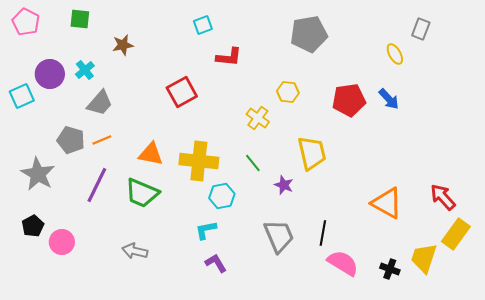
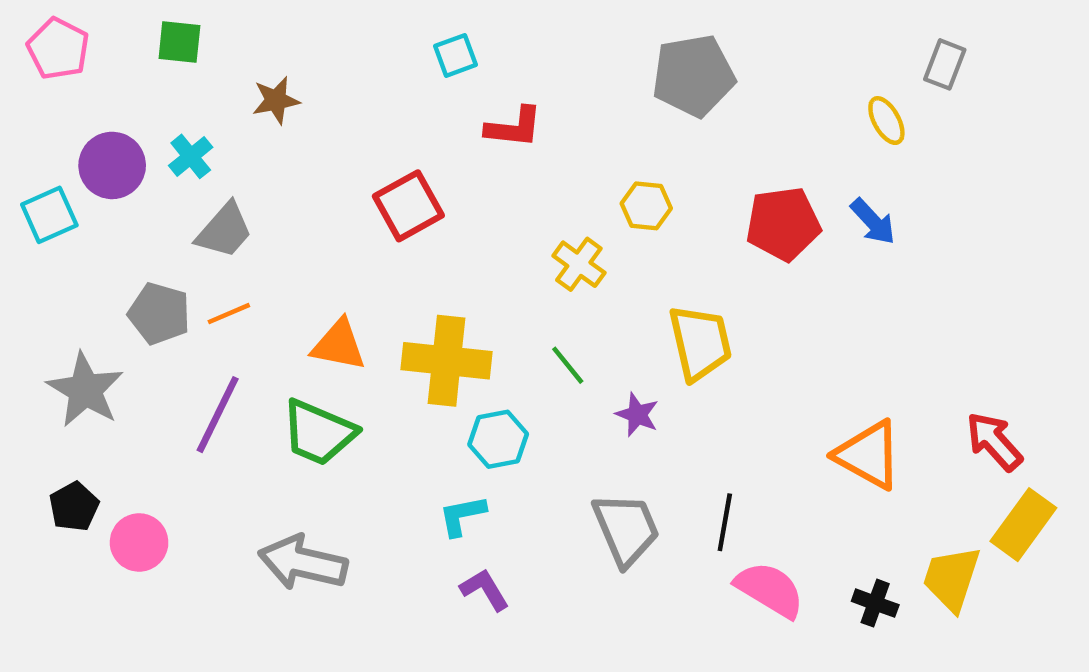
gray arrow: (135, 251) -> (303, 563), size x1.5

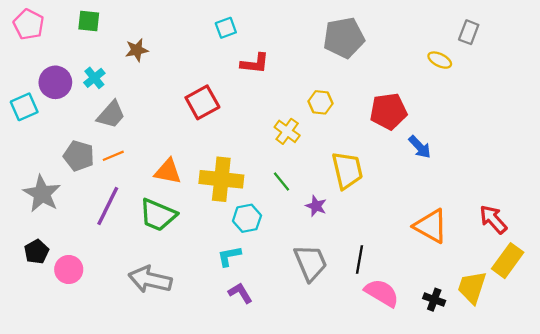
yellow ellipse: (886, 121) -> (440, 60), turned -35
blue arrow: (873, 222) -> (420, 147), moved

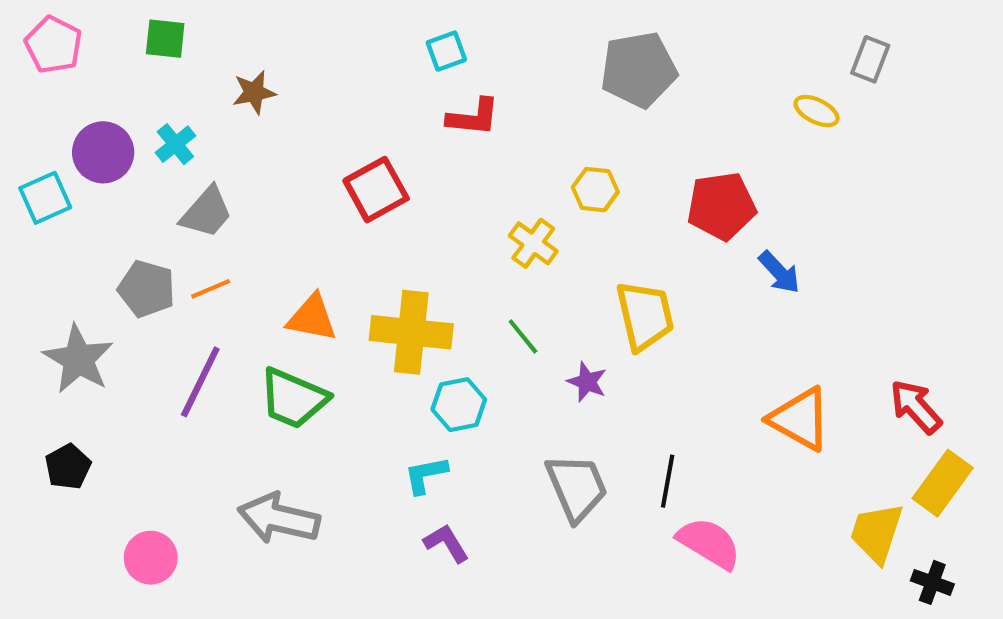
cyan square: (226, 28) -> (446, 51), moved
pink circle: (69, 269) -> (151, 558), moved
black cross: (434, 300) -> (932, 582), moved

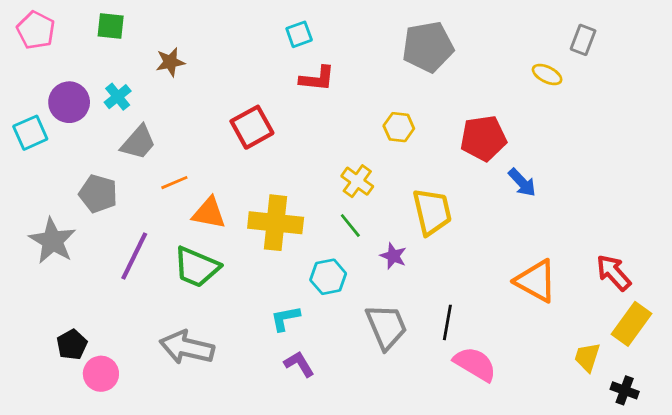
yellow cross: (533, 243) -> (357, 181), moved
orange line: (211, 289) -> (174, 183), moved
cyan hexagon: (459, 405) -> (328, 277), moved
black pentagon: (68, 467) -> (72, 345), moved
yellow trapezoid: (876, 533) -> (587, 357), size x0.7

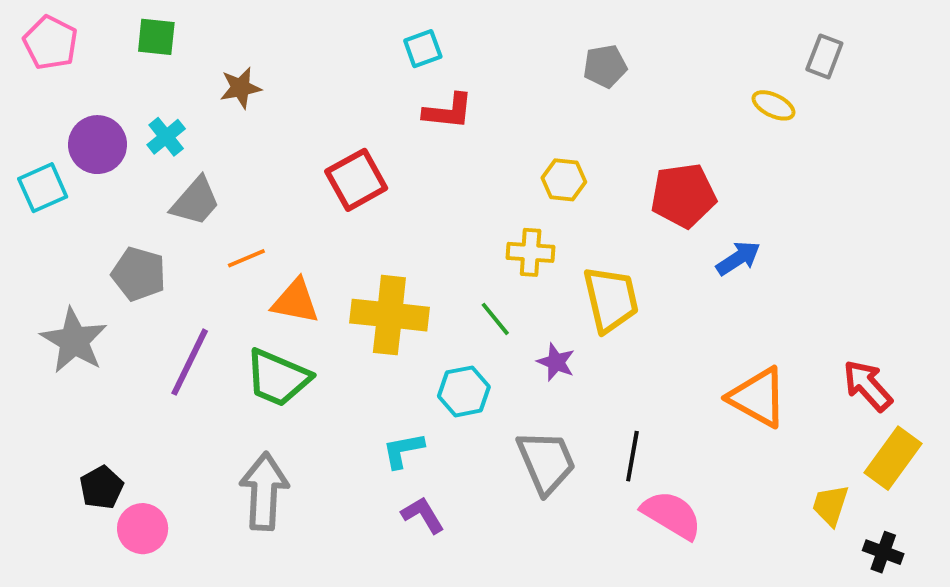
gray pentagon: (428, 47) -> (605, 66), size x0.6
yellow cross: (357, 181) -> (531, 252), moved, turned -32
blue arrow: (522, 183) -> (738, 258), turned -80
gray arrow: (187, 347) -> (264, 491), turned 80

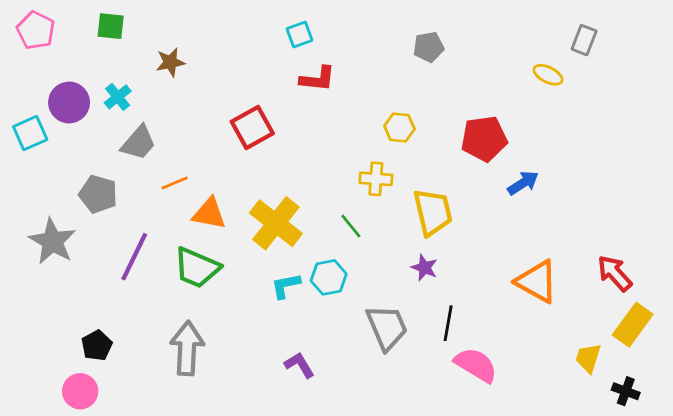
yellow cross: (389, 315) -> (276, 223), turned 32
purple star: (556, 362) -> (424, 268), moved
cyan L-shape: (403, 450) -> (286, 286), moved
black pentagon: (101, 487) -> (97, 345), moved
pink circle: (143, 529) -> (80, 391), moved

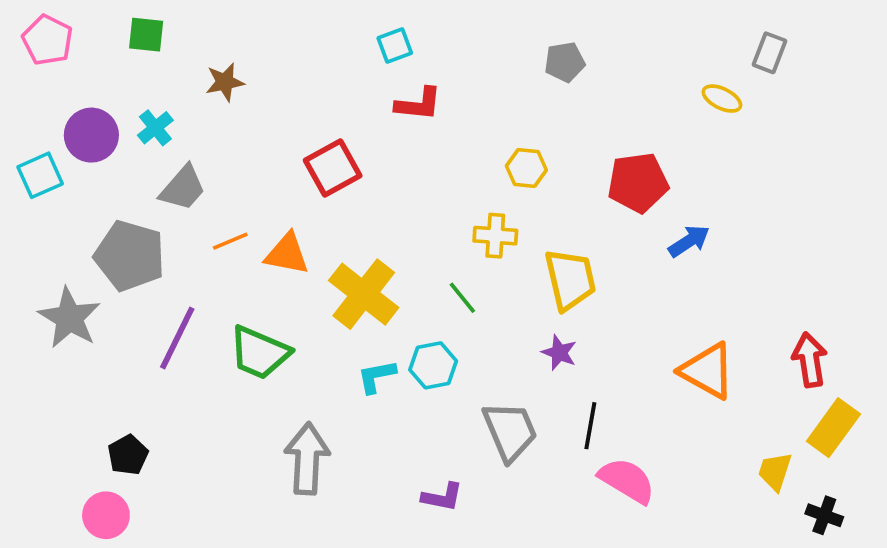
gray pentagon: (98, 194) -> (130, 256), size x1.4
orange triangle: (209, 214) -> (287, 254), moved
red arrow: (615, 273) -> (810, 360), turned 33
gray arrow: (187, 348) -> (307, 459), moved
purple L-shape: (299, 365) -> (442, 497), moved, turned 132

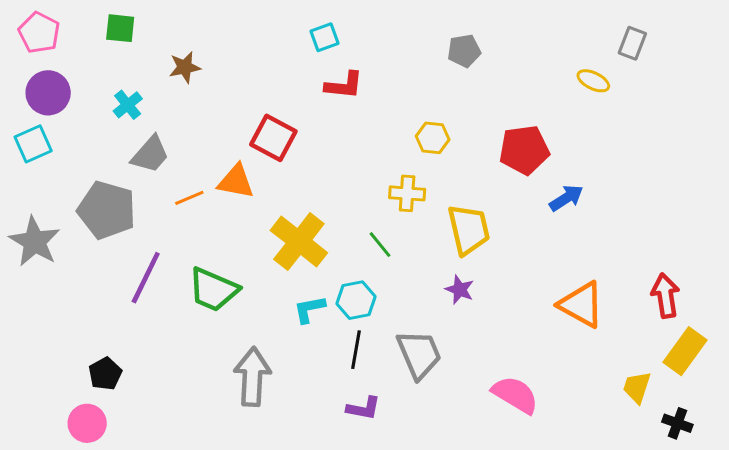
purple circle: (91, 135) -> (48, 93), moved
red square: (333, 168) -> (273, 138), turned -33
orange triangle: (287, 254) -> (236, 181), moved
gray star: (69, 318) -> (35, 242), moved
black line: (590, 426) -> (356, 350), moved

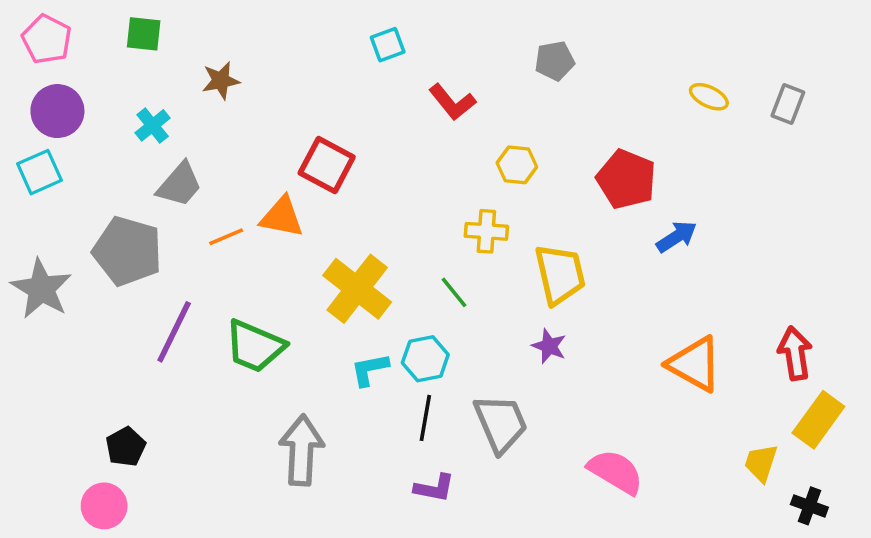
gray rectangle: (632, 43) -> (788, 104), moved
red L-shape: (344, 85) -> (452, 102), moved, turned 45
red pentagon: (524, 150) -> (626, 179), turned 30

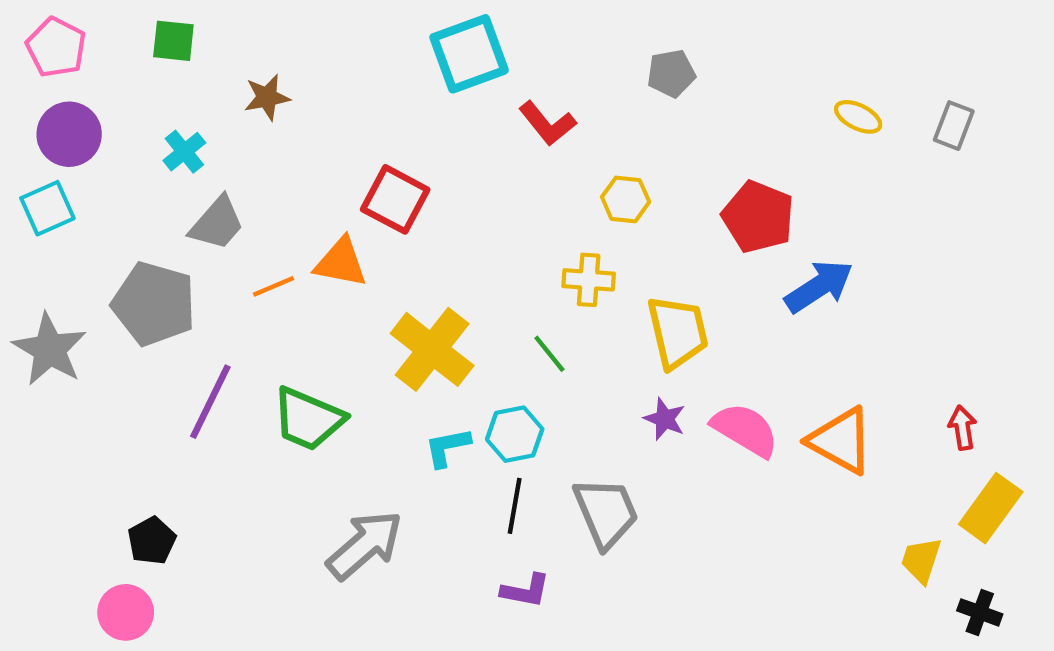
cyan square: (388, 45) -> (469, 54), size x1.8
blue arrow: (677, 237) -> (819, 286), size x1.4
red arrow: (795, 353) -> (962, 428), size x0.7
gray arrow: (302, 450) -> (365, 545), turned 46
pink semicircle: (616, 472) -> (745, 430), moved

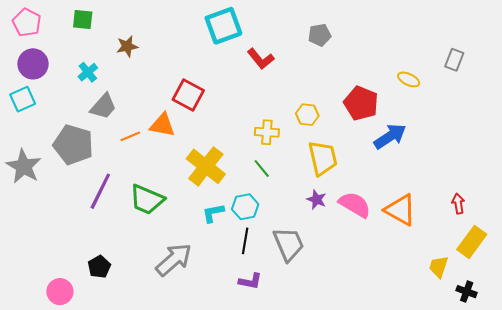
yellow ellipse: (858, 117) -> (409, 79), moved
yellow hexagon: (626, 199) -> (307, 115), moved
yellow cross: (589, 280) -> (267, 132), moved
black pentagon: (152, 541) -> (99, 267), moved

